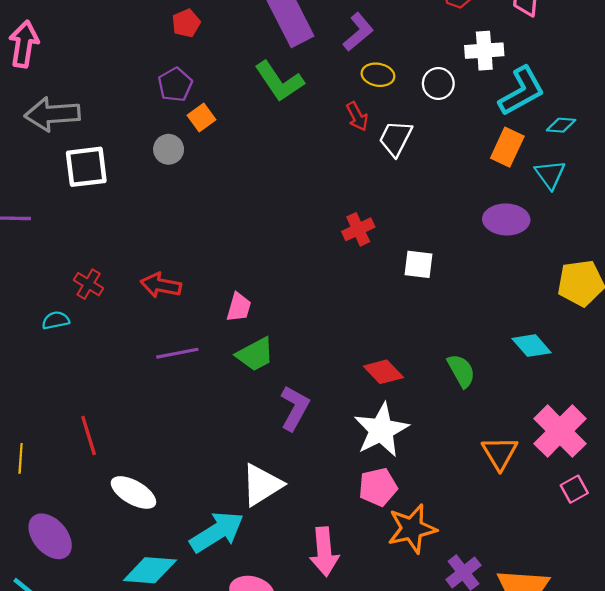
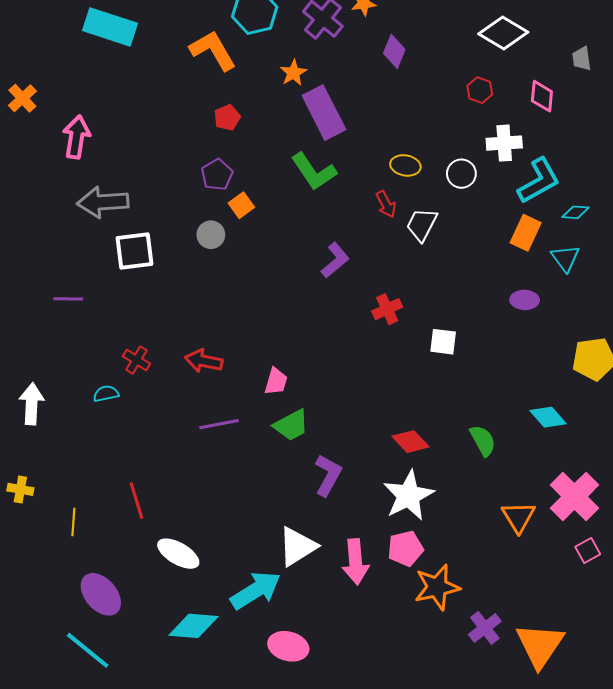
purple L-shape: (358, 32) -> (335, 260), moved
purple ellipse: (506, 219) -> (525, 300), size x0.7
pink arrow: (324, 552) -> (355, 562), moved

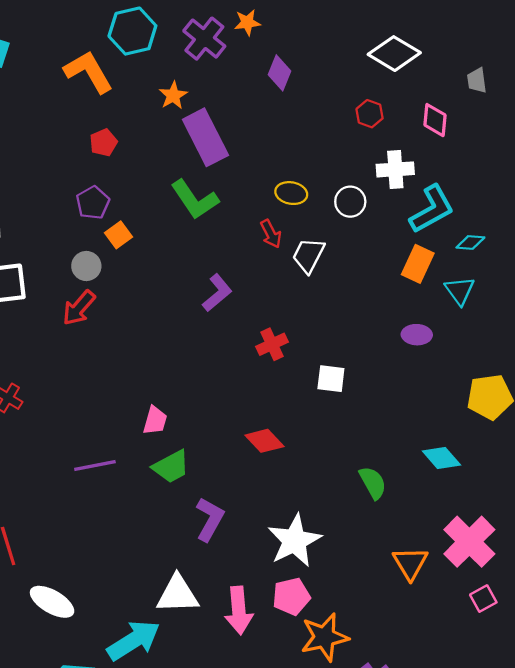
red arrow: (204, 361) -> (79, 308), moved, turned -60
red diamond: (410, 442) -> (264, 441), moved
white triangle: (297, 546) -> (178, 594), turned 30

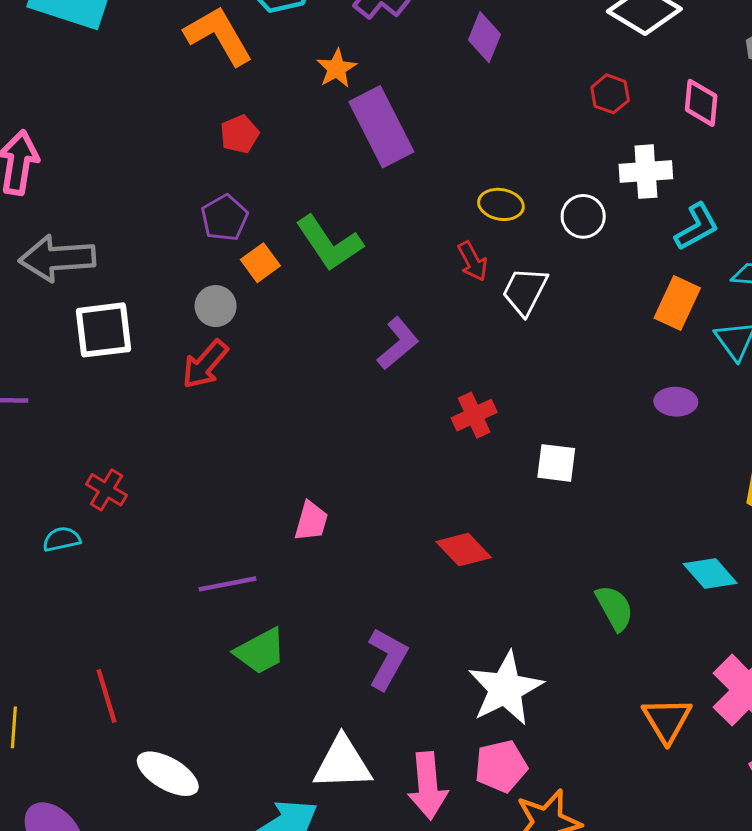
green L-shape: (195, 199) -> (329, 243), moved
cyan L-shape: (432, 209) -> (697, 227), size x0.7
green trapezoid: (171, 467) -> (260, 651), moved

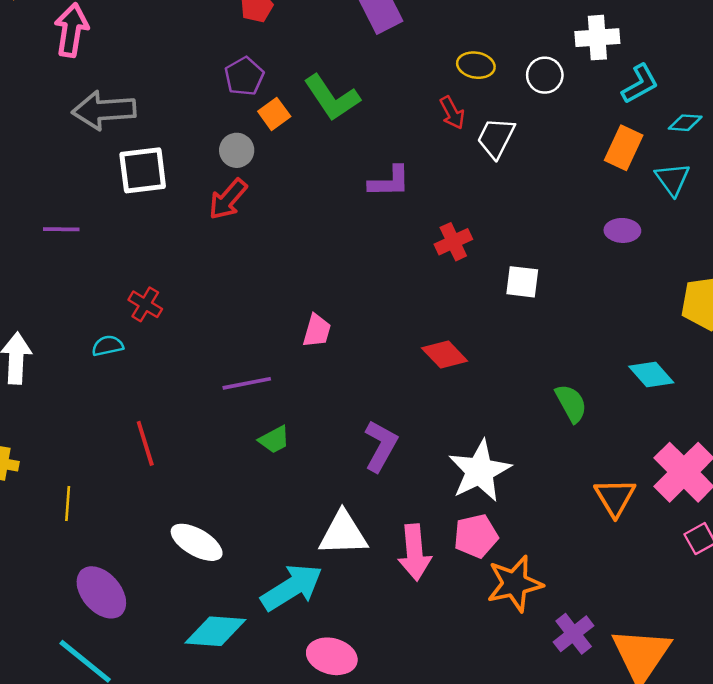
purple L-shape: (398, 343) -> (389, 182), turned 39
green trapezoid: (260, 651) -> (274, 440), size x0.7
red line: (106, 696) -> (145, 443), moved

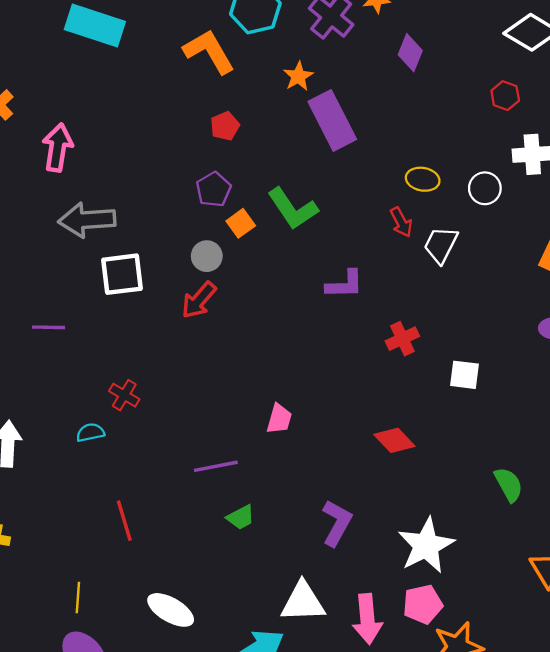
yellow line: (68, 503) -> (78, 597), moved

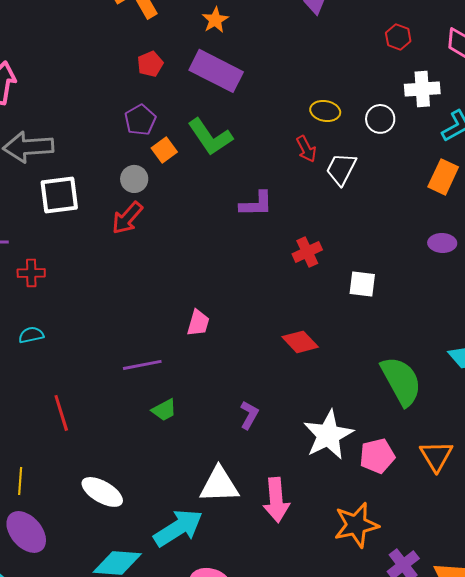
purple rectangle: (332, 120) -> (216, 71), moved, turned -36
red cross: (124, 395) -> (31, 273), moved, turned -32
green semicircle: (509, 484) -> (401, 381), size x1.6
purple L-shape: (337, 523) -> (249, 415), size x0.7
pink pentagon: (423, 604) -> (377, 456), moved

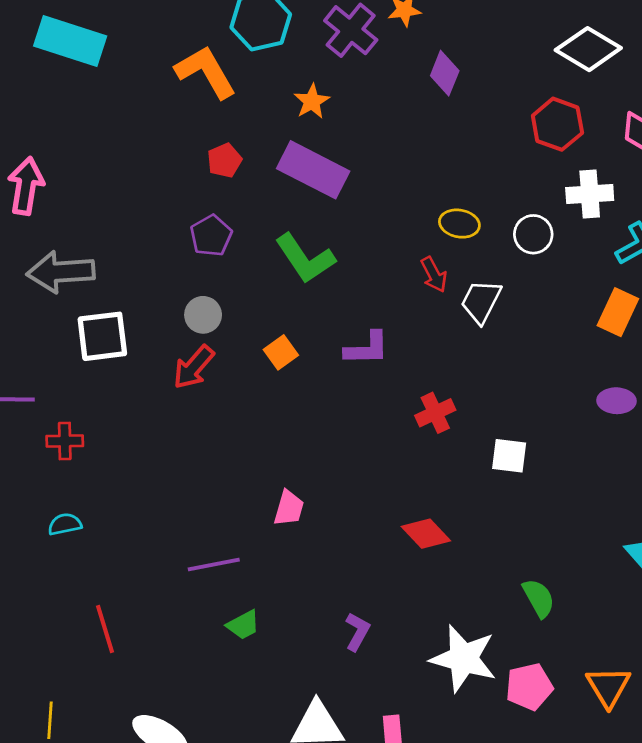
red hexagon: (398, 37) -> (557, 124), size x1.5
orange square: (164, 150) -> (281, 352), moved
green semicircle: (401, 381) -> (539, 598), moved, size x0.6
white star: (328, 435) -> (463, 658), turned -30

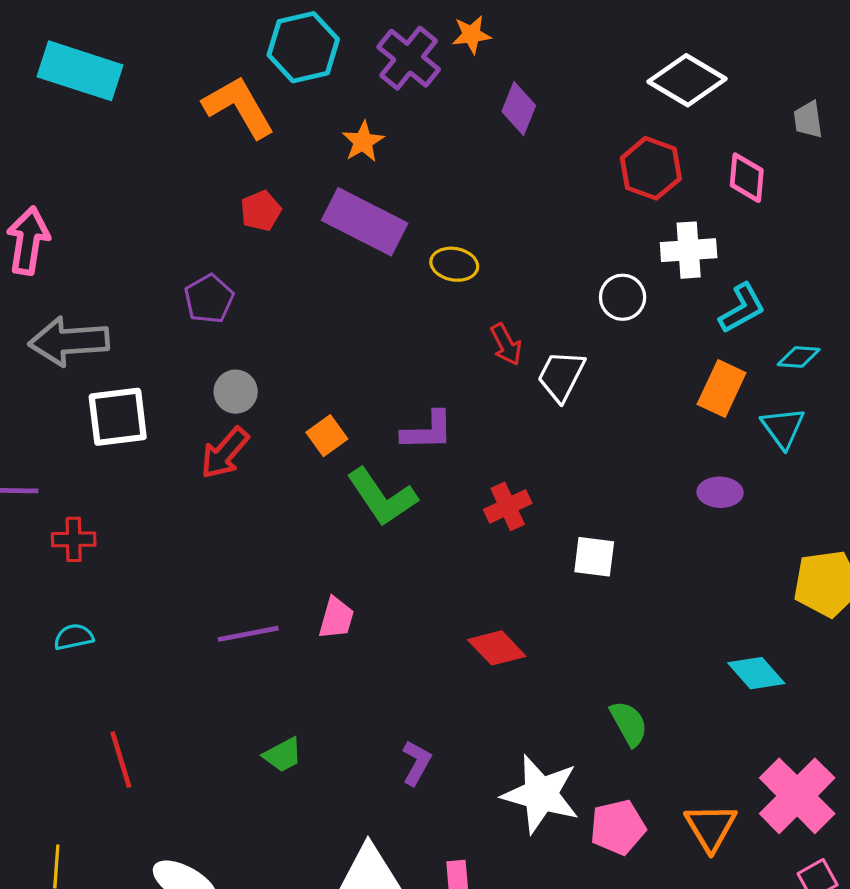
yellow ellipse: (459, 224) -> (454, 264), moved
purple pentagon: (211, 236) -> (209, 299), moved
green L-shape: (305, 258) -> (382, 497), moved
purple line: (214, 565) -> (248, 634), moved

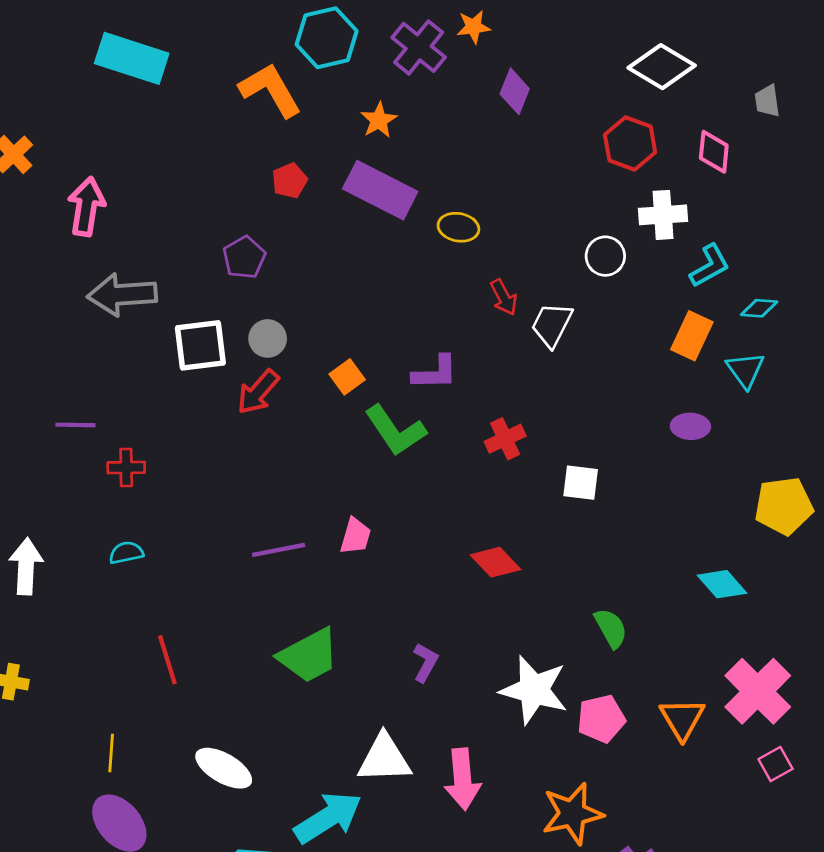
white square: (118, 417) -> (200, 345), moved
green trapezoid: (283, 755) -> (309, 656), size x1.8

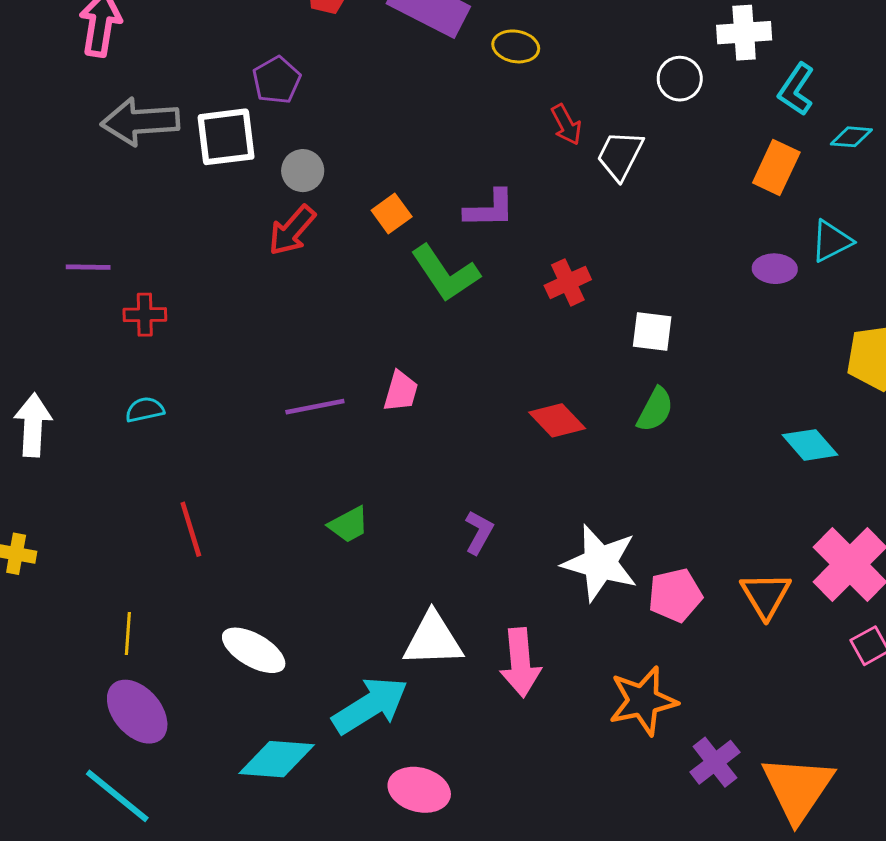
cyan L-shape: (710, 266) -> (796, 89), turned 153
white square: (200, 345) -> (226, 137), moved
cyan triangle: (745, 370) -> (831, 241), moved, turned 39
green semicircle: (611, 628) -> (655, 410), moved, turned 57
green trapezoid: (309, 656) -> (349, 525), size x0.6

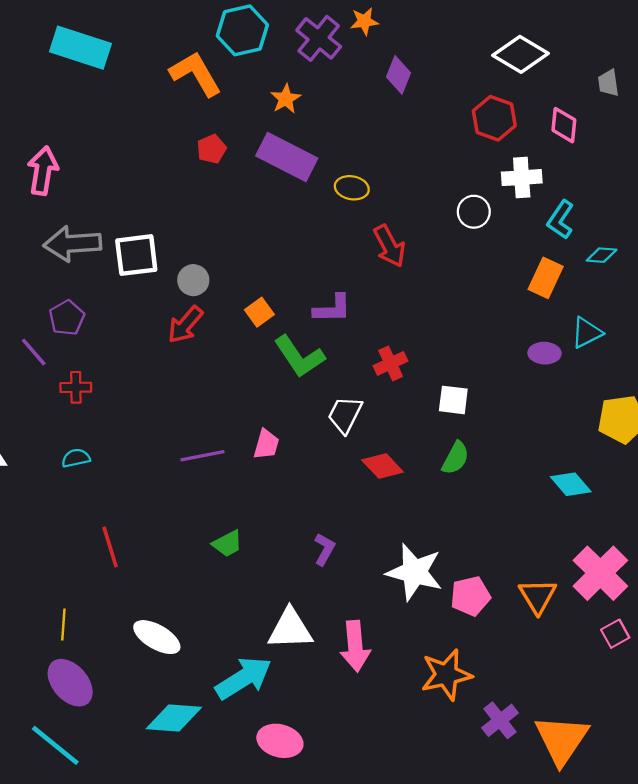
purple pentagon: (277, 80) -> (67, 318), moved
red arrow: (566, 125) -> (389, 246), size x1.4
white trapezoid: (620, 155) -> (345, 415), moved
purple line: (88, 267) -> (34, 352), turned 48

